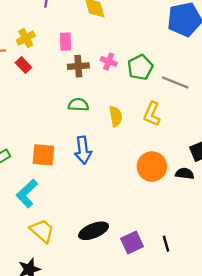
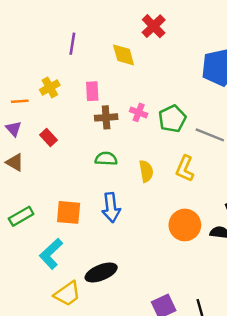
red rectangle: (23, 65) -> (49, 137), moved
yellow trapezoid: (42, 231) -> (67, 294), turned 104
black ellipse: (94, 231) -> (101, 272), moved

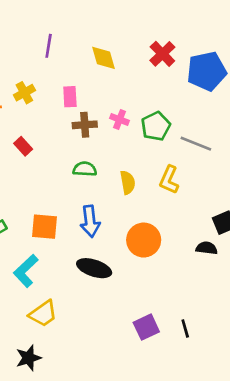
red cross: (154, 26) -> (162, 54), moved
orange circle: (185, 225) -> (144, 240), moved
black ellipse: (101, 272) -> (94, 268), moved, turned 40

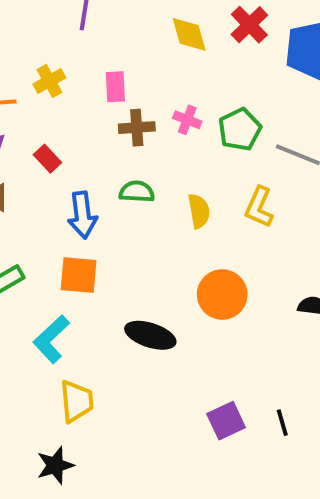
yellow diamond: (103, 58) -> (189, 34), moved
blue arrow: (90, 221) -> (82, 215), moved
yellow trapezoid: (43, 314) -> (77, 401), turned -60

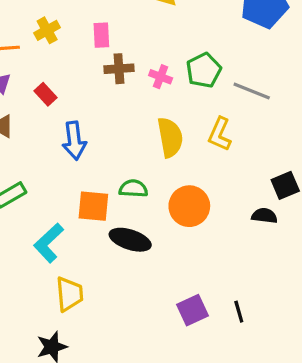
pink cross: (187, 120) -> (161, 77), moved
green semicircle: (137, 192) -> (133, 189), moved
yellow semicircle: (199, 211) -> (170, 137), size x1.4
orange square: (79, 275) -> (93, 206), moved

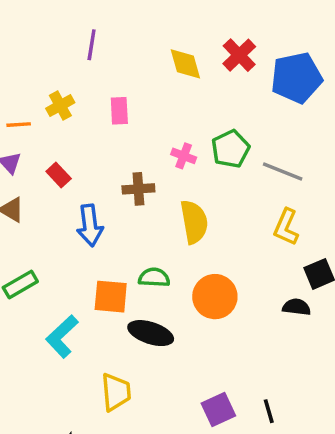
brown cross: (119, 69) -> (138, 189), moved
yellow L-shape: (220, 134) -> (286, 227), moved
yellow trapezoid: (69, 294) -> (116, 392), moved

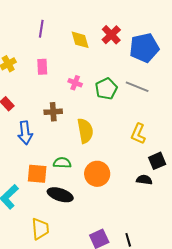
purple line: (92, 45) -> (41, 29), moved
pink cross: (184, 156) -> (75, 83), moved
gray line: (283, 172) -> (137, 87), moved

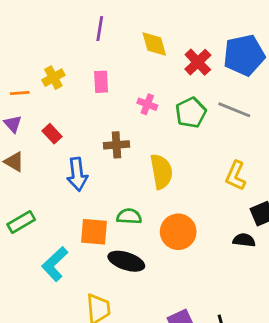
red cross: (111, 35) -> (198, 62), moved

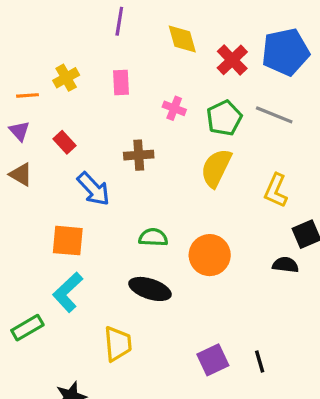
yellow semicircle: (161, 171) -> (216, 168), moved, turned -144
blue arrow: (77, 174) -> (94, 189), turned -36
green rectangle: (21, 222) -> (27, 328), moved
orange square: (94, 232) -> (68, 241), moved

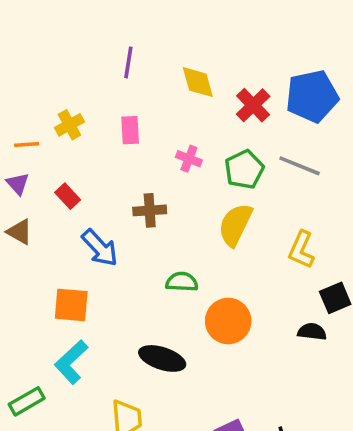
green semicircle: (153, 237) -> (182, 282), moved

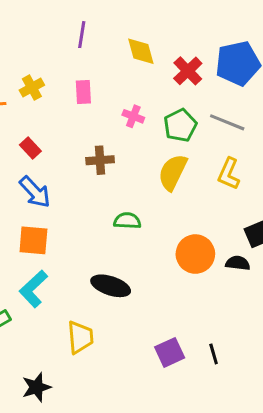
blue arrow: (100, 248) -> (35, 192), moved
yellow L-shape: (301, 250) -> (229, 174), moved
orange circle: (228, 321) -> (195, 254), moved

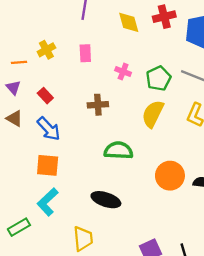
red cross: (188, 71) -> (164, 17), moved, turned 30
green semicircle: (127, 221) -> (118, 150), size x1.4

